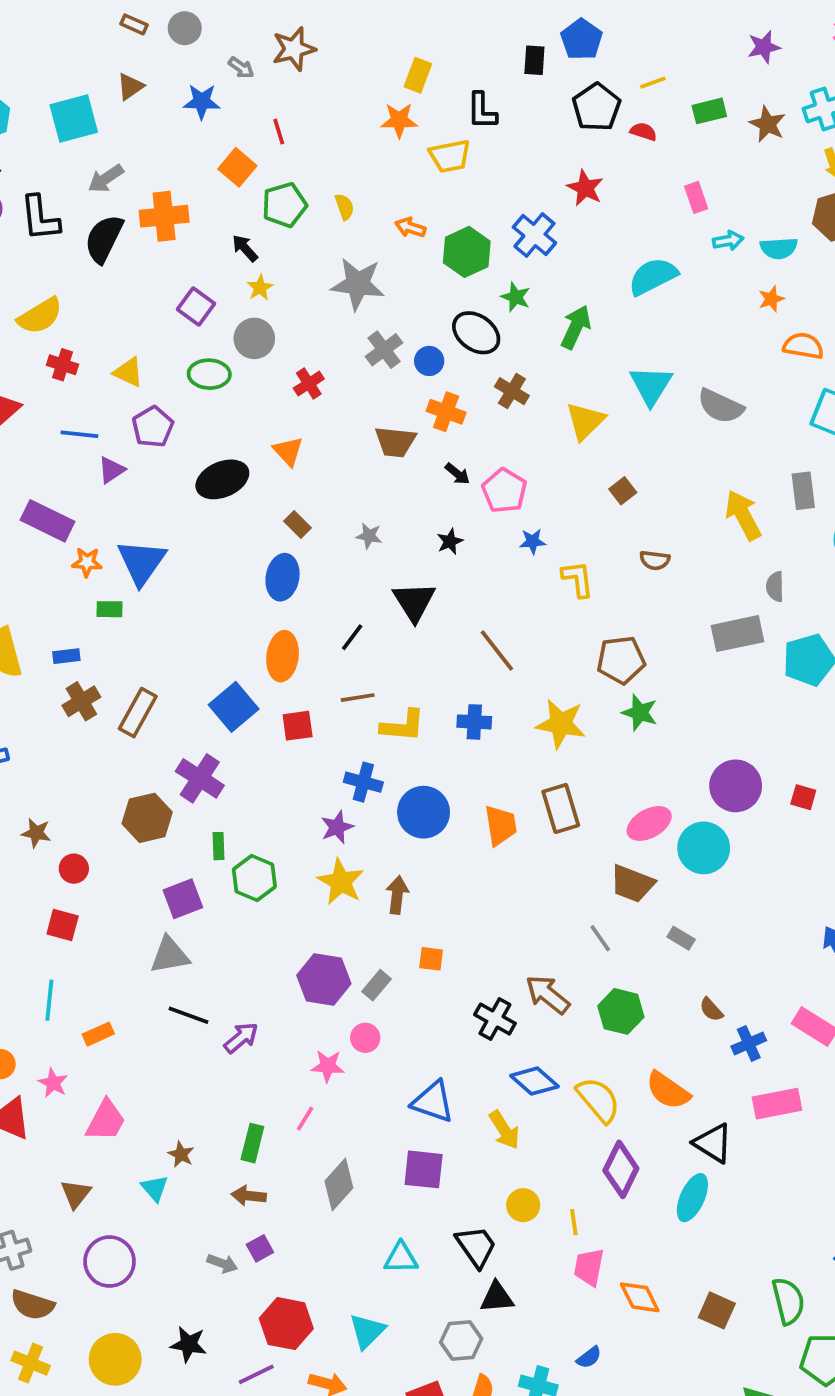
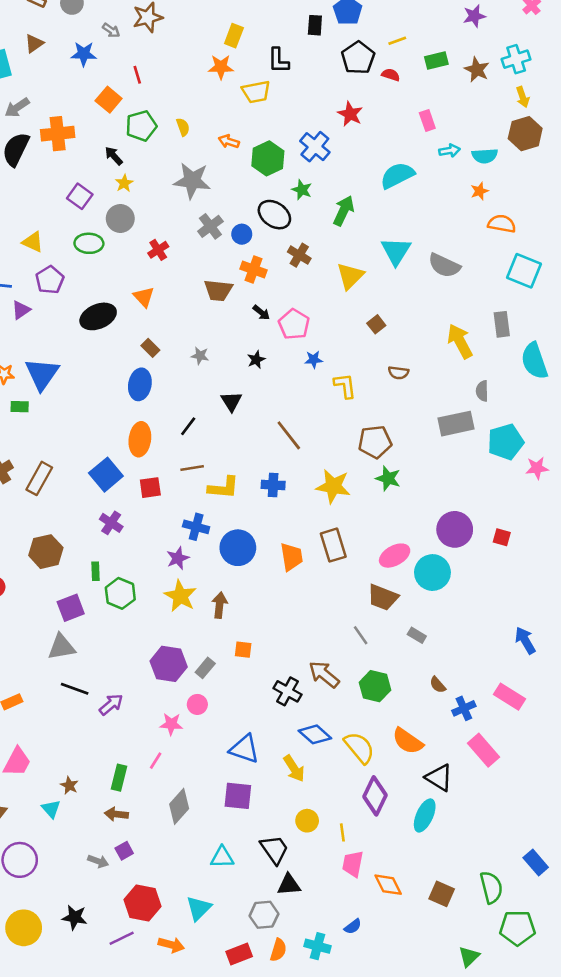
black triangle: (414, 602) -> (231, 401), size x0.7
purple cross: (200, 778) -> (111, 523), moved, size x0.7
pink rectangle: (777, 1104) -> (483, 750), turned 60

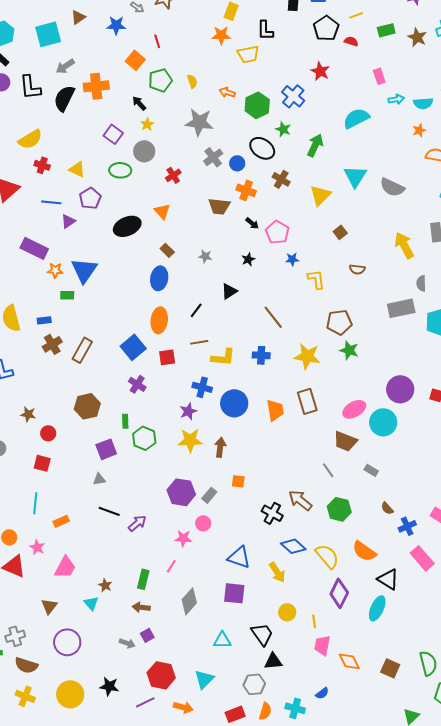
black triangle: (231, 401) -> (229, 291), turned 30
yellow star: (180, 596) -> (190, 440), turned -30
gray triangle: (61, 647) -> (99, 479), size x0.6

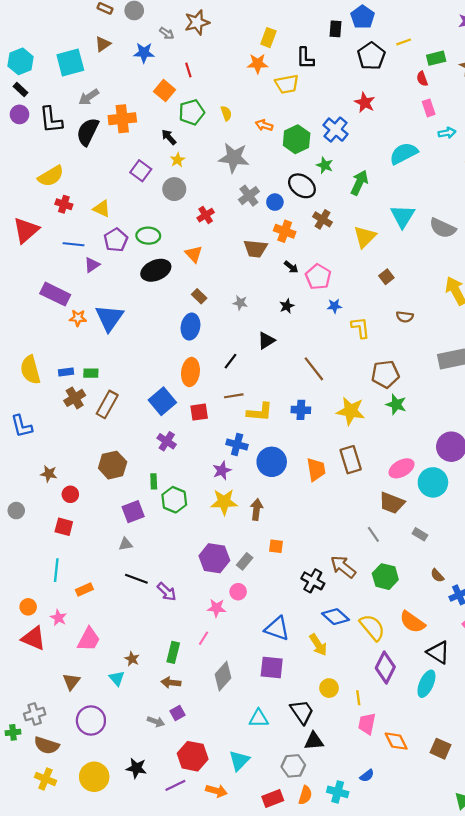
red semicircle: (351, 41) -> (422, 79), moved, turned -128
green ellipse: (120, 170) -> (148, 236), moved
green rectangle: (67, 295) -> (91, 373), moved
purple arrow: (137, 523) -> (167, 592), turned 84

